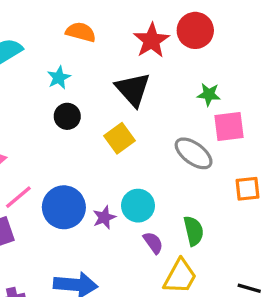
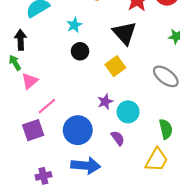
blue circle: (64, 207) -> (78, 130), moved
purple star: (104, 217) -> (105, 102), moved
purple semicircle: (153, 243) -> (118, 138), moved

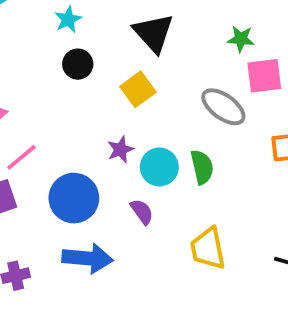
green semicircle: (166, 129) -> (202, 167), moved
yellow trapezoid: (157, 160) -> (208, 249), turned 140

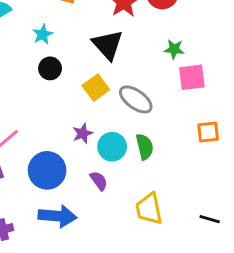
gray ellipse: (223, 107) -> (136, 99), moved

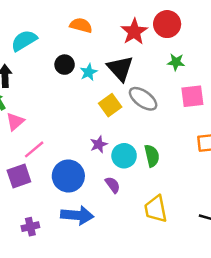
cyan star: (43, 34) -> (89, 72), moved
green star: (174, 49) -> (176, 62), moved
black circle: (50, 68) -> (65, 65), moved
gray ellipse: (136, 99) -> (143, 99), moved

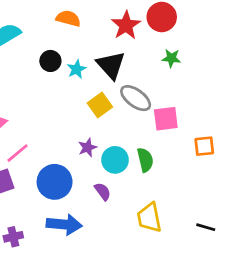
pink square: (192, 96) -> (166, 119), moved

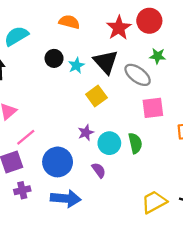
gray ellipse: (136, 98) -> (138, 75), moved
yellow trapezoid: (149, 218) -> (154, 202), moved, turned 72
purple cross: (13, 237) -> (22, 190), moved

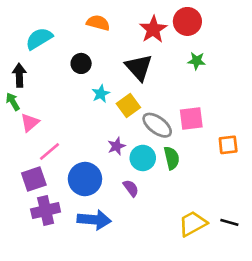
cyan star: (76, 65) -> (101, 94), moved
gray ellipse: (138, 75) -> (157, 125), moved
purple cross: (22, 190) -> (46, 211), size x1.5

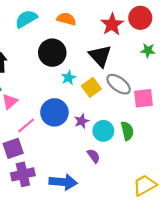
cyan semicircle: (39, 39) -> (26, 19), moved
black circle: (81, 63) -> (52, 53), size x1.6
gray ellipse: (157, 125) -> (119, 84), moved
blue circle: (85, 179) -> (54, 112), moved

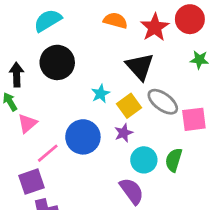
orange semicircle: (66, 19) -> (115, 21), moved
black circle: (52, 53) -> (57, 62), moved
purple star: (82, 121) -> (124, 133), moved
green semicircle: (127, 131) -> (174, 160), turned -150
purple semicircle: (94, 156) -> (132, 191), size x1.5

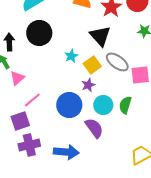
blue circle: (83, 137) -> (69, 105), moved

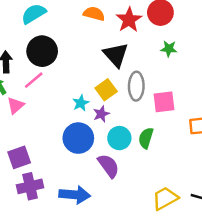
cyan star: (71, 56) -> (81, 103), moved
gray ellipse: (117, 62) -> (136, 86), turned 55
pink line: (32, 100) -> (34, 80), moved

